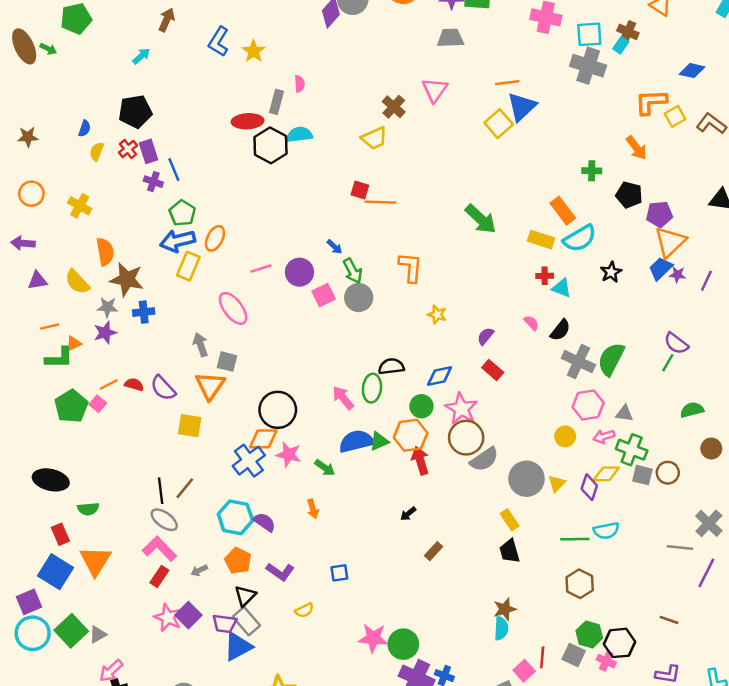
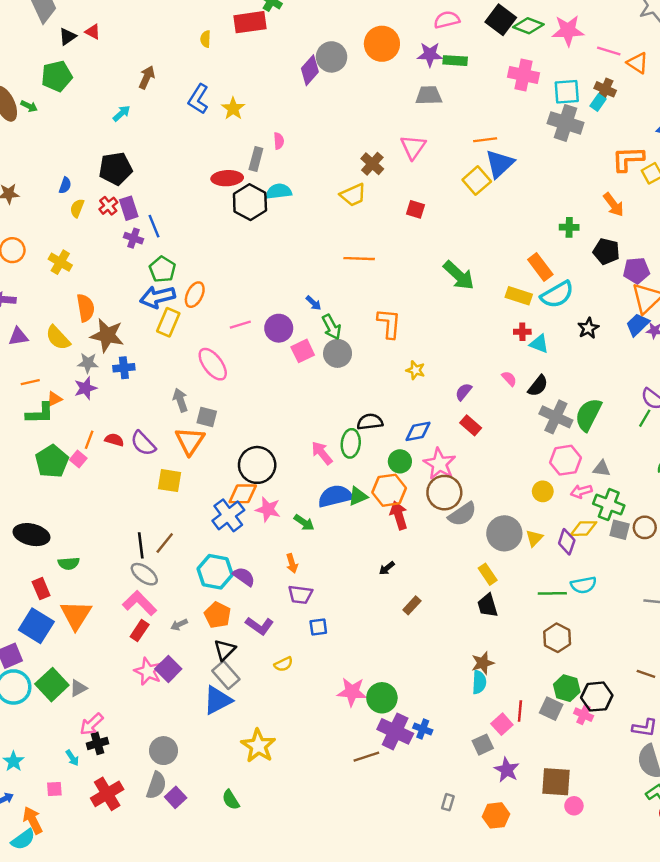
red square: (360, 190) -> (416, 209), moved
orange line: (109, 384) -> (89, 440), turned -42
purple trapezoid: (225, 624) -> (300, 595), moved

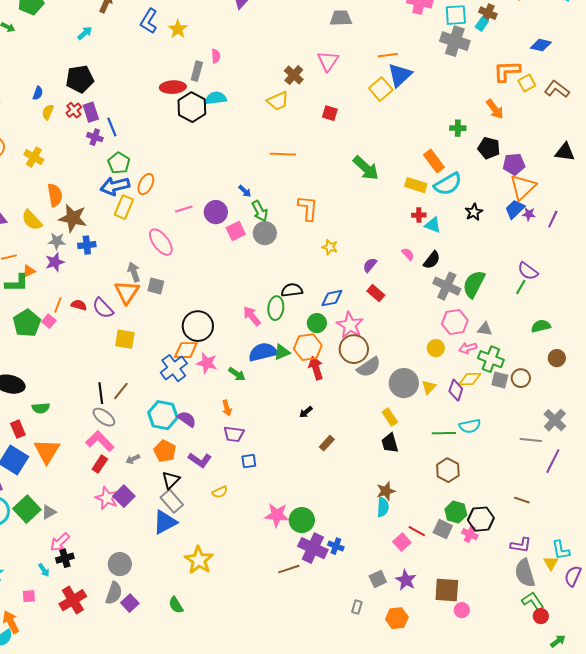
orange triangle: (190, 441) -> (127, 292), moved
red line: (520, 711) -> (417, 531), turned -66
gray square: (483, 745) -> (378, 579), moved

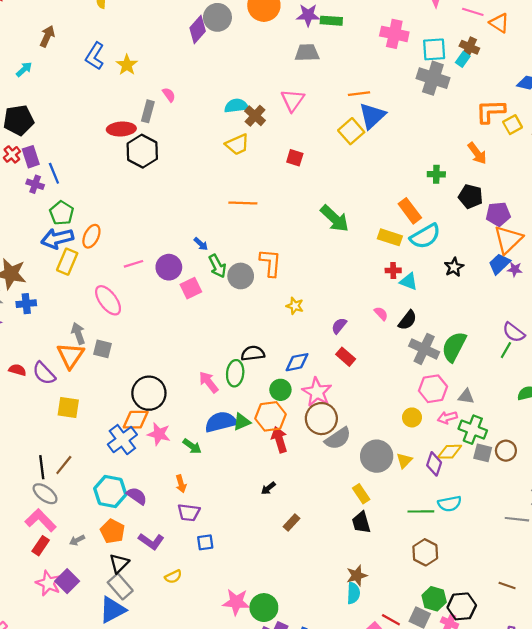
pink semicircle: (216, 56) -> (169, 95), turned -32
cyan semicircle: (216, 98) -> (236, 106), moved
gray circle: (265, 233) -> (241, 276), moved

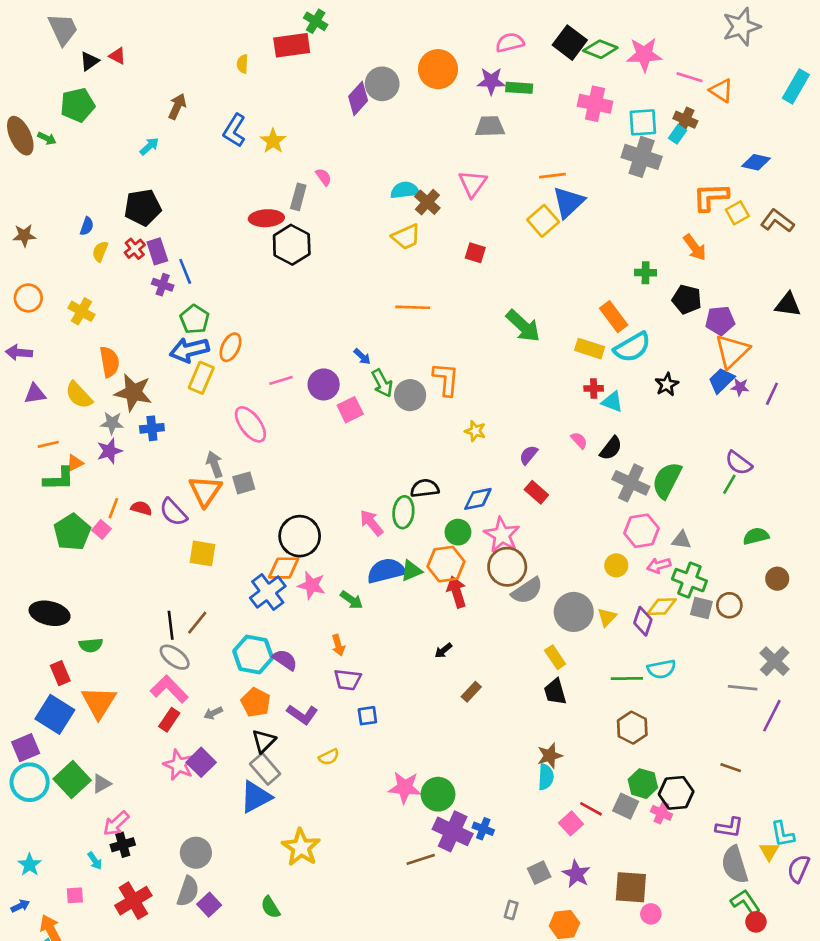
gray square: (103, 349) -> (244, 483), turned -30

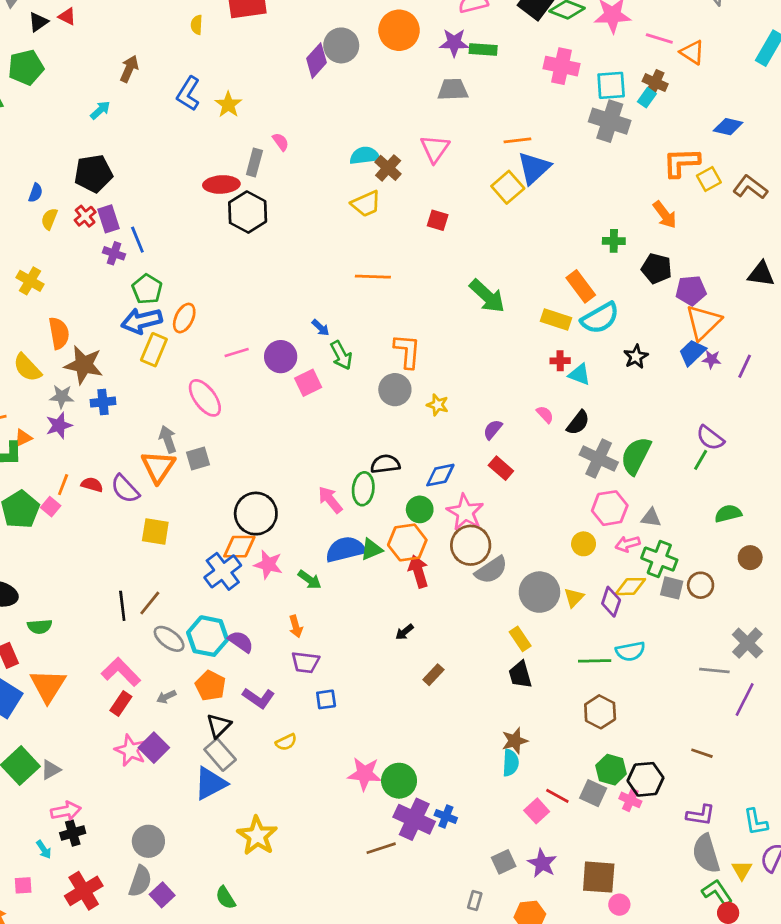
gray circle: (410, 395) -> (395, 390), moved
gray ellipse: (175, 657) -> (169, 639), moved
pink arrow: (116, 823) -> (66, 811), turned -148
yellow triangle: (769, 851) -> (742, 870), moved

